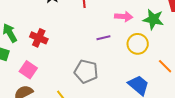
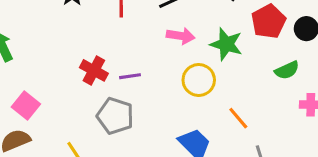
red cross: (39, 38) -> (94, 70), moved
purple line: (103, 38) -> (130, 76), moved

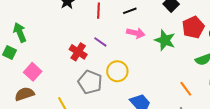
purple line: (130, 76) -> (100, 42), moved, turned 40
yellow circle: (199, 80) -> (117, 71), moved
orange line: (238, 118) -> (186, 89), moved

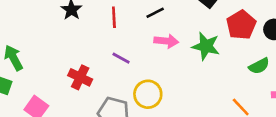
red cross: (78, 52) -> (80, 77), moved

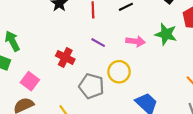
pink arrow: (166, 41) -> (135, 41), moved

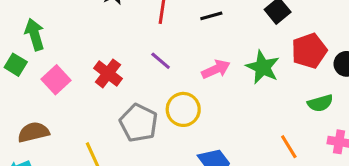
pink arrow: (135, 41) -> (216, 69), turned -42
pink square: (30, 81) -> (56, 80), moved

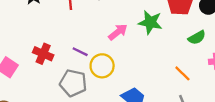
purple line: (161, 61) -> (80, 52), moved

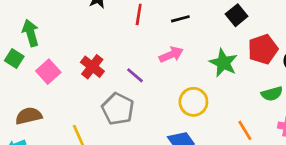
pink arrow: (118, 32) -> (171, 55), moved
yellow circle: (102, 66) -> (193, 102), moved

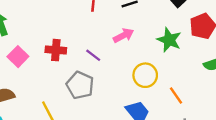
red cross: (92, 67) -> (56, 50), turned -30
orange line: (245, 130) -> (176, 95), moved

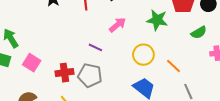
red cross: (56, 50) -> (64, 73), moved

